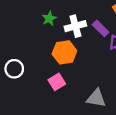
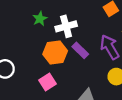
purple rectangle: (101, 28) -> (80, 50), moved

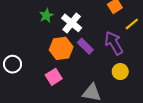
white cross: (66, 26) -> (72, 23), turned -36

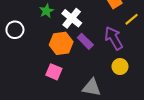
white circle: (12, 64) -> (15, 30), moved
pink square: (54, 77) -> (54, 72), turned -35

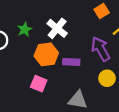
green star: (46, 11) -> (25, 29), moved
purple rectangle: (85, 41) -> (71, 62), moved, turned -42

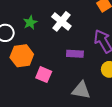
orange hexagon: (46, 54) -> (22, 56), moved

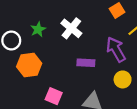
pink square: (44, 75) -> (54, 96), moved

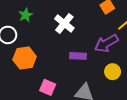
green star: (38, 29) -> (26, 15), moved
purple arrow: (116, 49) -> (106, 43), turned -90

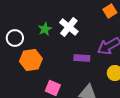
green star: (26, 15) -> (45, 29), moved

